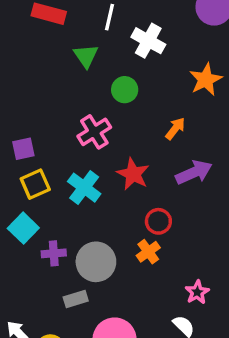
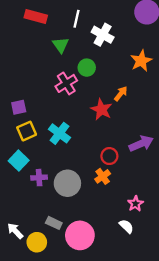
pink cross: (94, 132) -> (66, 83), moved
purple arrow: (194, 172) -> (141, 144), moved
red star: (133, 174) -> (101, 110), moved
gray rectangle: (76, 299) -> (54, 223), moved, turned 42

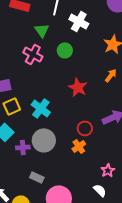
pink cross: (66, 83) -> (33, 54), moved, turned -30
orange arrow: (121, 94) -> (111, 75), moved
gray circle: (67, 183) -> (44, 140), moved
gray rectangle: (54, 223) -> (37, 177), moved

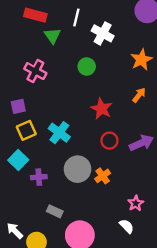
green triangle: (42, 30) -> (52, 36), moved
pink cross: (33, 54) -> (35, 71), moved
red circle: (85, 128) -> (109, 141), moved
gray circle: (44, 140) -> (78, 169), moved

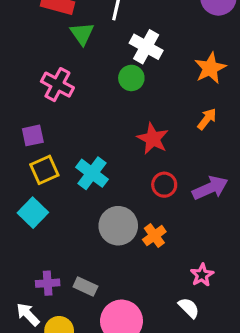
white cross: (103, 33) -> (146, 47), moved
purple cross: (39, 177) -> (48, 283), moved

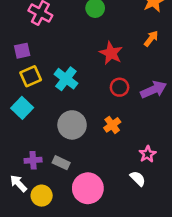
gray circle: (118, 226) -> (72, 125), moved

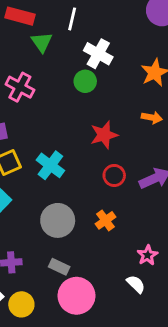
orange arrow: (151, 39) -> (152, 118), turned 63
red star: (111, 53) -> (104, 135), turned 30
gray rectangle: (61, 163) -> (59, 267), moved

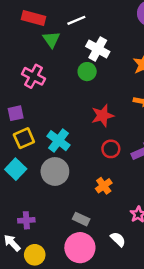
white line: (72, 19) -> (76, 20), turned 54
gray circle: (58, 220) -> (55, 171), moved
gray rectangle: (59, 267) -> (81, 219), moved
white semicircle: (136, 284) -> (118, 239), moved

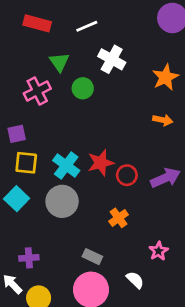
green triangle: (51, 39) -> (59, 62), moved
green circle: (87, 72) -> (83, 88), moved
pink cross: (34, 76) -> (37, 91), turned 35
red star: (103, 116) -> (101, 163), moved
yellow square: (24, 138) -> (26, 163), turned 30

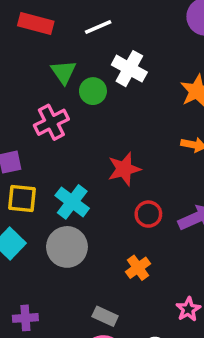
green circle: (83, 88) -> (93, 91), moved
pink cross: (37, 91) -> (51, 122), moved
red star: (101, 163) -> (124, 169), moved

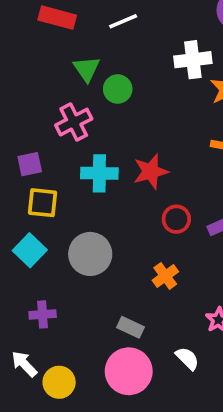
white cross: (129, 69) -> (193, 60), moved, turned -36
cyan cross: (72, 202) -> (99, 173), moved, turned -36
purple cross: (25, 318) -> (43, 314), moved

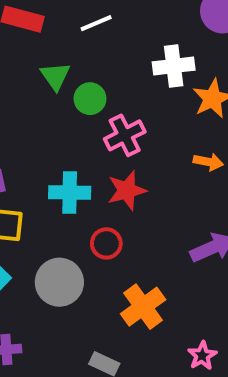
pink cross: (74, 122) -> (125, 135), moved
red circle: (176, 219) -> (106, 243), moved
orange cross: (165, 276) -> (143, 307), size x1.5

